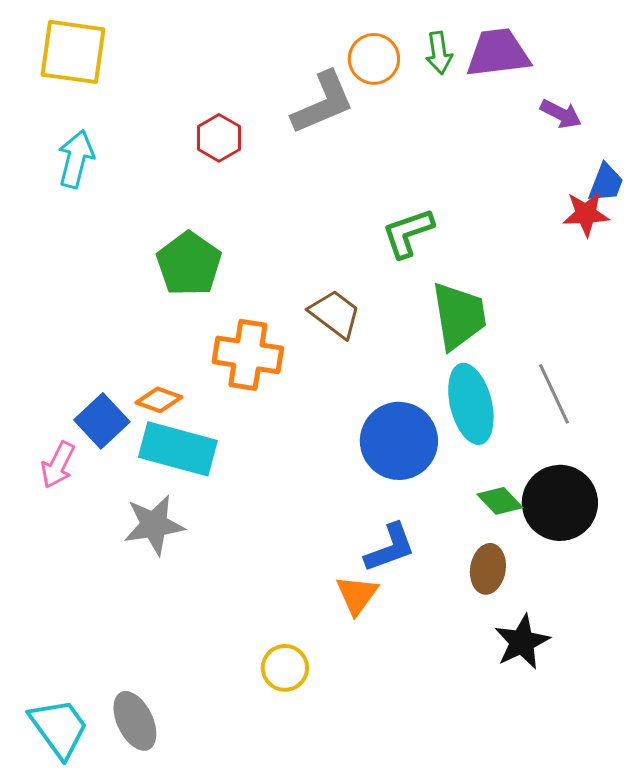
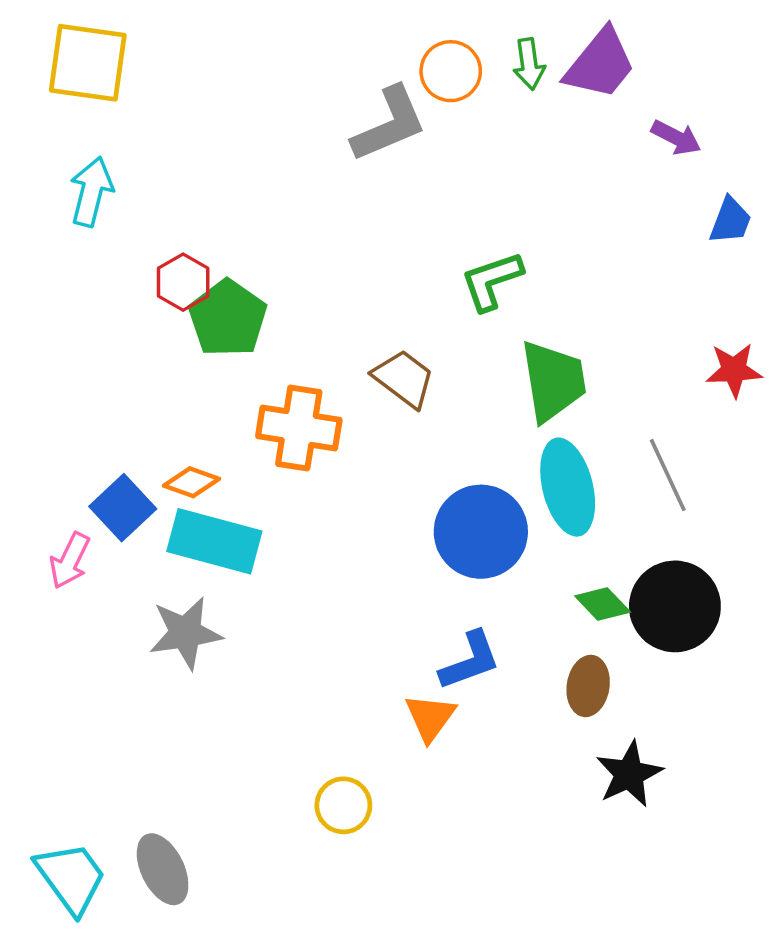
purple trapezoid: (498, 53) -> (600, 64), turned 136
red hexagon: (219, 138) -> (183, 282), moved
red star: (586, 214) -> (734, 370), moved

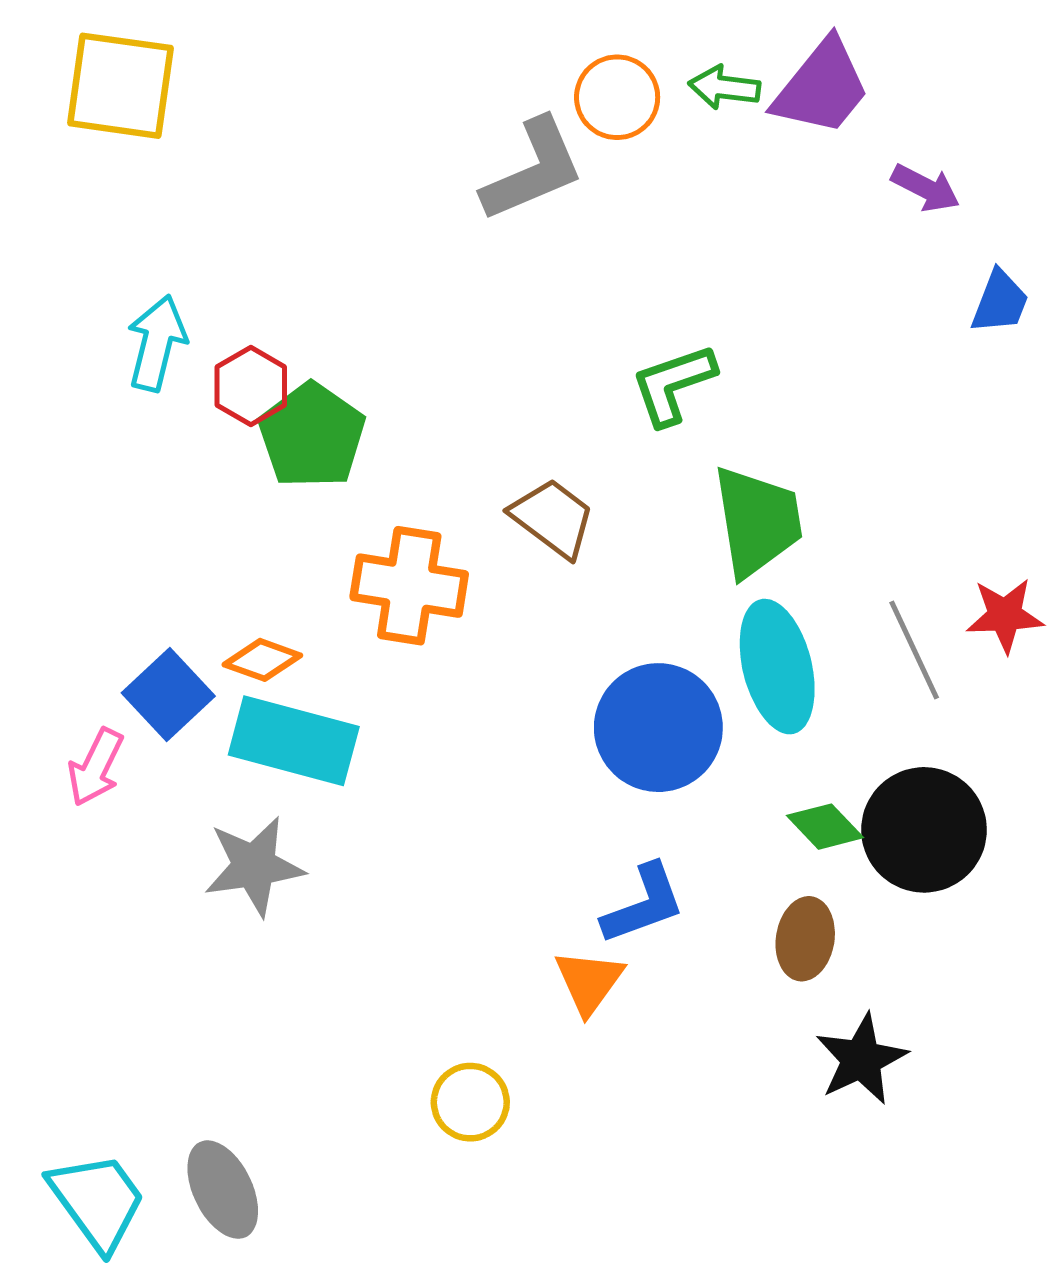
green arrow: (529, 64) -> (724, 87), turned 105
cyan arrow: (91, 192) -> (157, 343), moved
red star: (734, 370) -> (1005, 615), moved

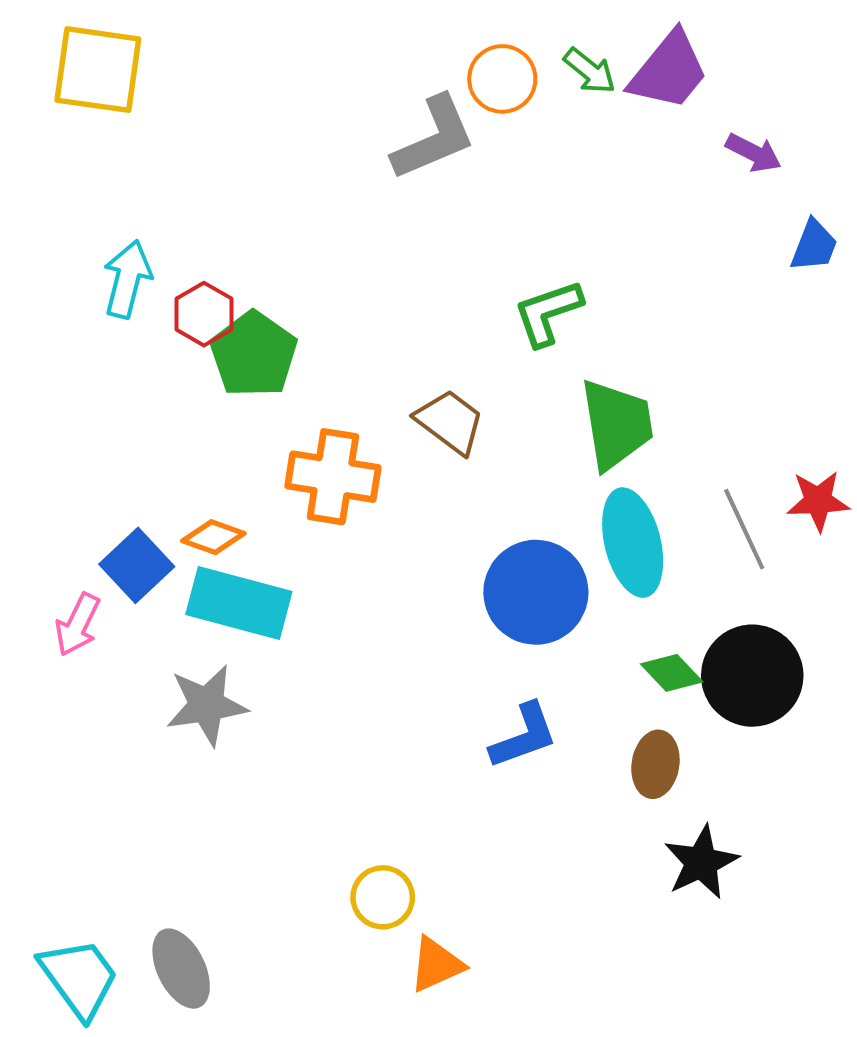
green arrow: (724, 87) -> (590, 71), turned -148
orange triangle: (589, 982) -> (436, 964), moved, turned 30

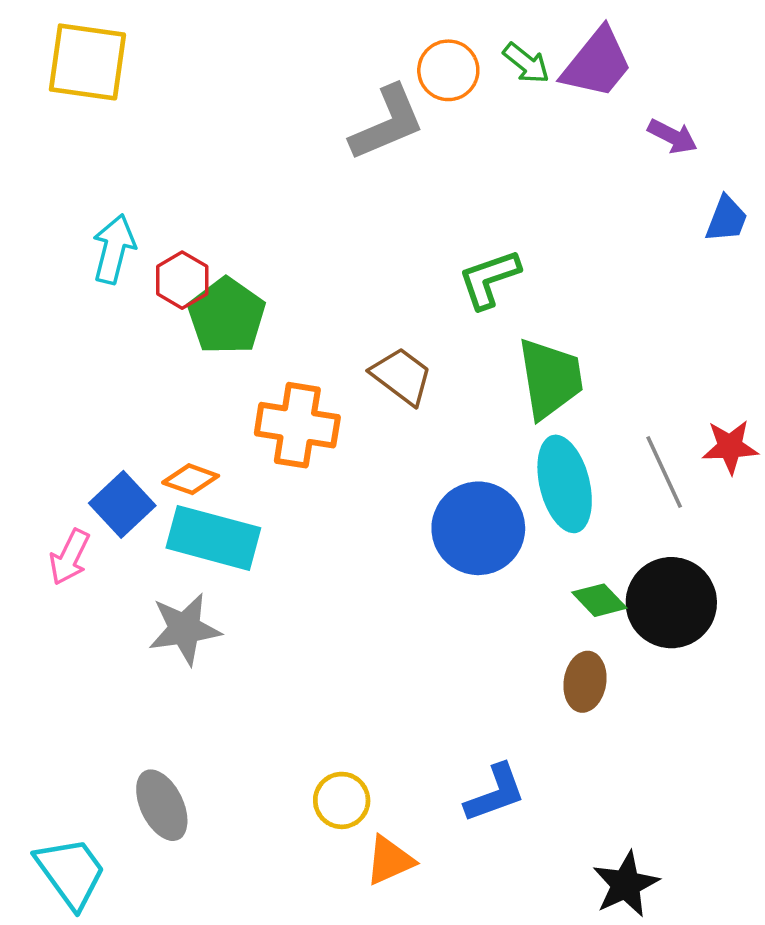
blue L-shape: (524, 736) -> (495, 793), moved
black star: (701, 862) -> (626, 884), moved
gray ellipse: (181, 969) -> (162, 805), moved

